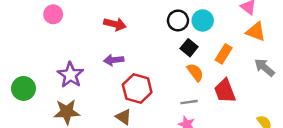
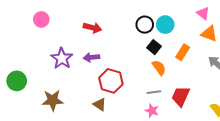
purple star: (70, 75) -> (62, 58), moved
red trapezoid: (225, 91) -> (181, 96), moved, turned 45

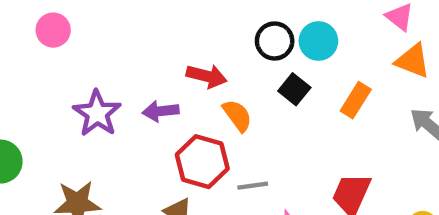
red arrow: (92, 28) -> (207, 76), moved
orange semicircle: (159, 68) -> (237, 116), moved
gray line: (154, 92) -> (253, 186), moved

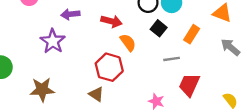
purple arrow: (161, 111) -> (70, 14), moved
gray line: (253, 186) -> (172, 59), moved

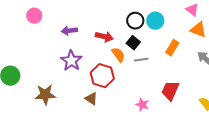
black square: (159, 28) -> (133, 43), moved
purple star: (53, 41) -> (71, 61), moved
gray line: (172, 59) -> (141, 60), moved

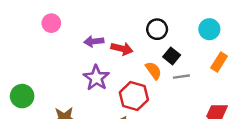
black circle: (135, 21) -> (157, 29), moved
cyan circle: (155, 21) -> (209, 29), moved
red arrow: (104, 37) -> (122, 49), moved

